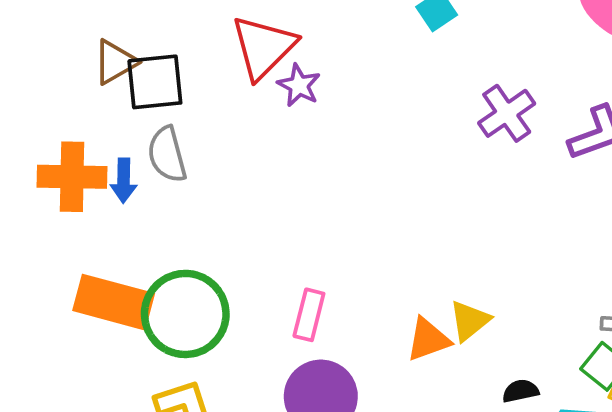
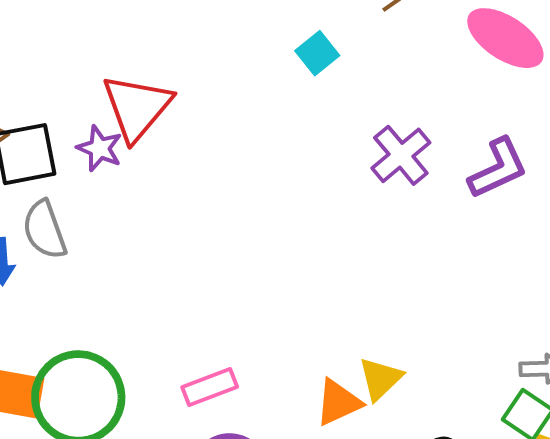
purple star: (299, 85) -> (100, 148), moved
pink rectangle: (309, 315) -> (210, 387), turned 60

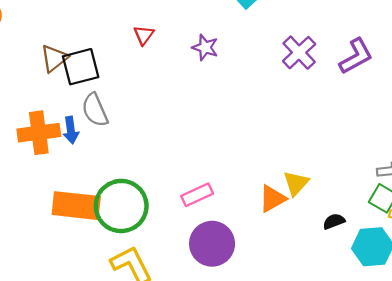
red triangle: (137, 107) -> (144, 35), size x0.5
purple star: (100, 148) -> (205, 47), moved

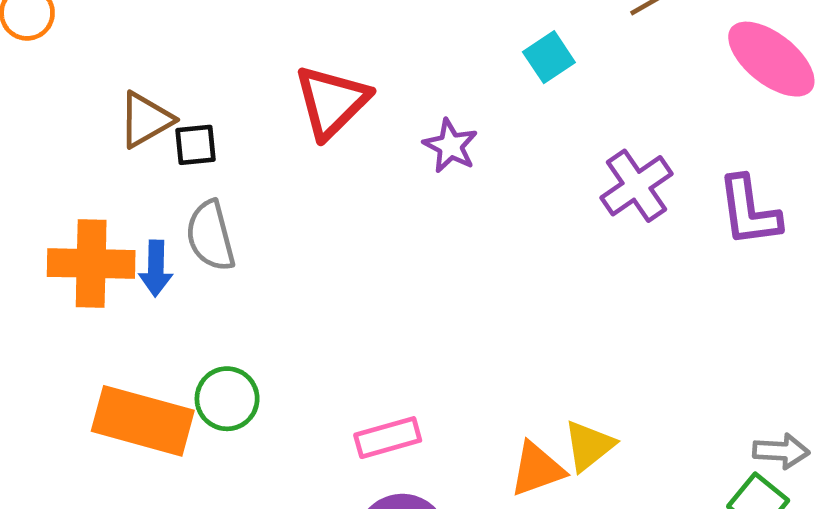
red triangle: (144, 35) -> (332, 102), size x1.8
purple L-shape: (356, 56) -> (749, 211), turned 102
black square: (81, 67) -> (196, 145), size x0.6
green circle: (121, 206) -> (227, 399), moved, size x0.6

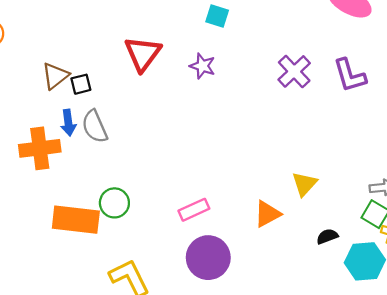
cyan square: (549, 57) -> (217, 16), moved, turned -30
blue arrow: (156, 268) -> (68, 123), moved
yellow triangle: (589, 446) -> (305, 184), moved

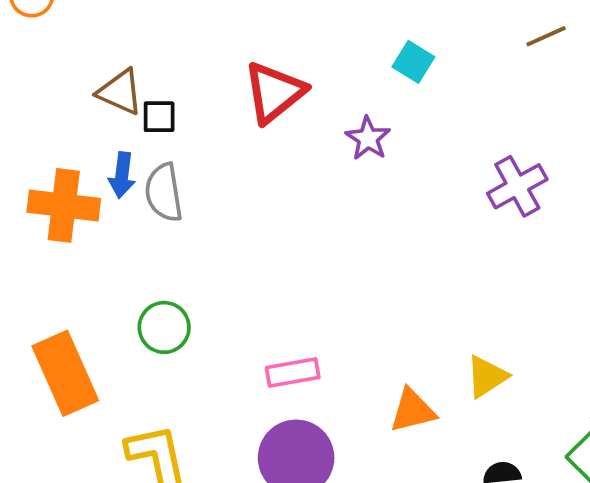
brown triangle: (55, 76) -> (120, 92), turned 48
orange rectangle: (76, 220) -> (65, 373), moved, turned 45

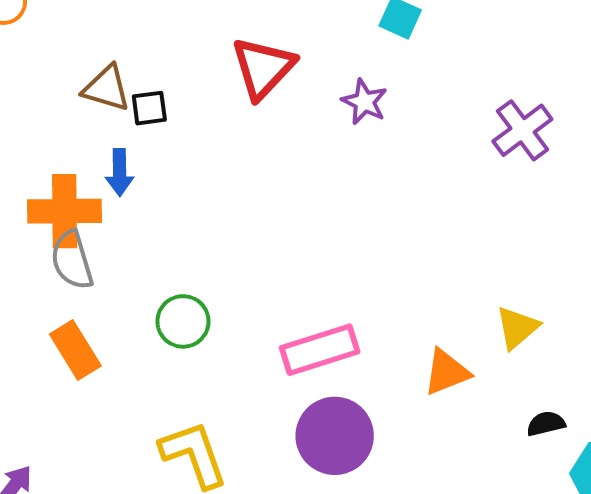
gray semicircle: (164, 193) -> (72, 260), moved
pink rectangle: (293, 372) -> (320, 350), size x1.4
orange rectangle: (65, 373) -> (75, 350), moved, size x0.7

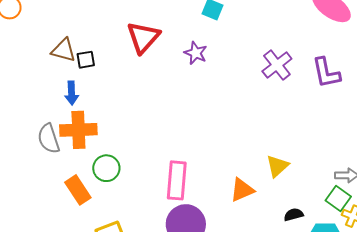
orange cross: (65, 211) -> (78, 130), moved
orange rectangle: (75, 350) -> (78, 190), moved
pink rectangle: (320, 350) -> (177, 180), turned -66

